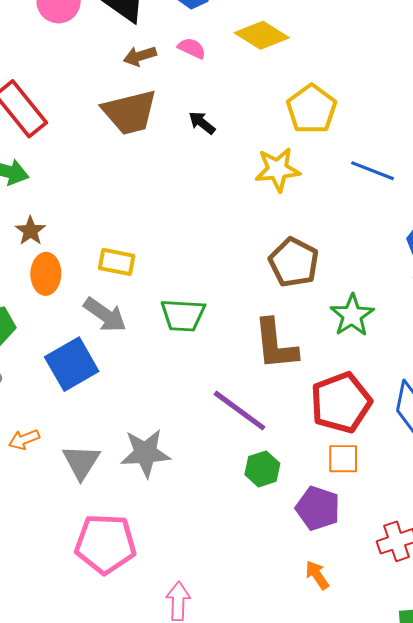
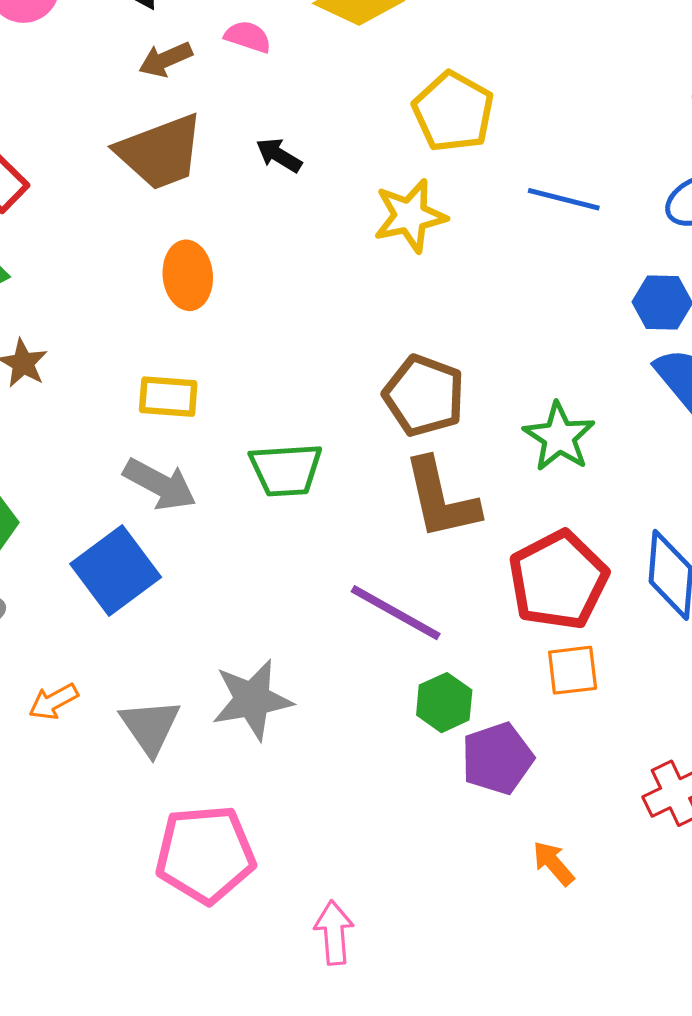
brown pentagon: (294, 262) -> (424, 396), moved
orange ellipse: (46, 274) -> (188, 275), moved
purple pentagon: (318, 508) -> (497, 758), moved, turned -30

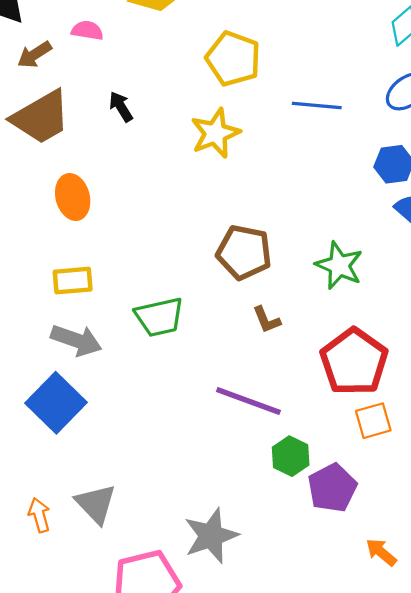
black arrow: (279, 155) -> (121, 107), turned 36
brown L-shape: (441, 499) -> (267, 320), size x0.5
gray star: (252, 700) -> (211, 536), moved
orange arrow: (53, 702) -> (39, 515), moved, turned 112

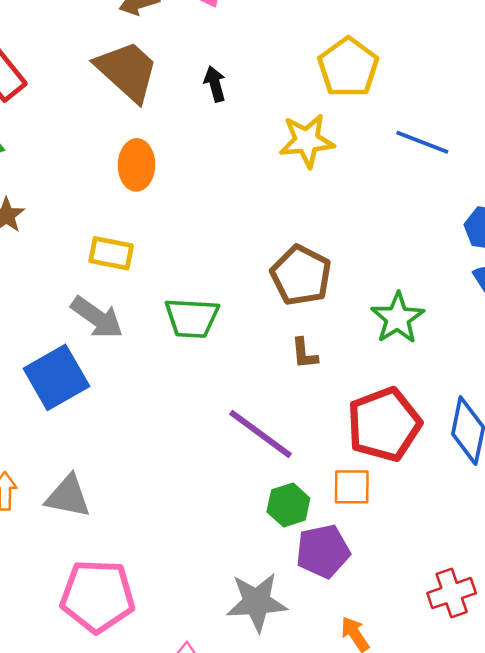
brown trapezoid: (41, 117) -> (127, 71), turned -124
orange square: (373, 421) -> (352, 487), moved
gray triangle: (96, 504) -> (68, 496), turned -51
gray star: (211, 536) -> (257, 602), moved

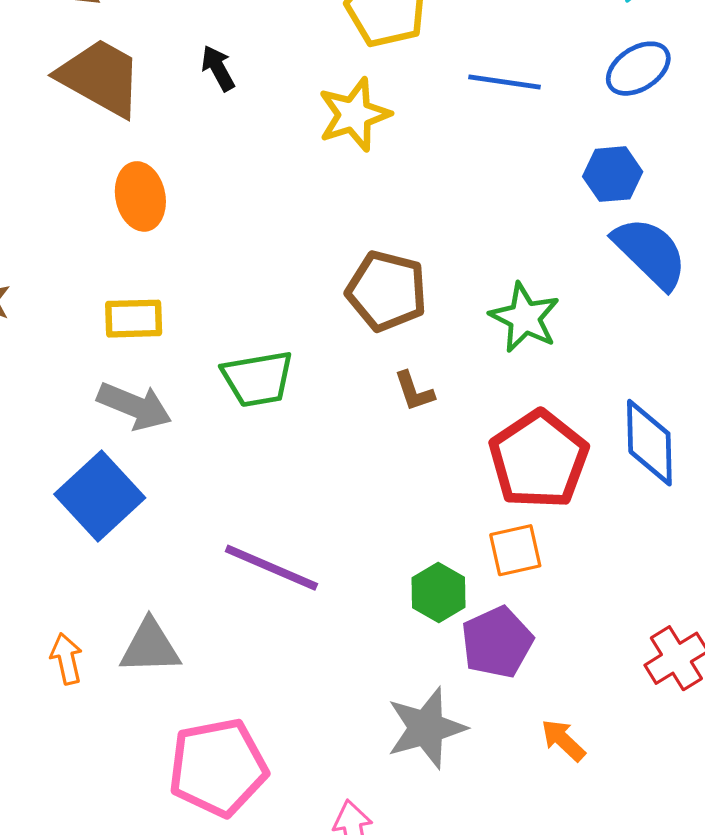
purple line: (261, 434) -> (271, 568), moved

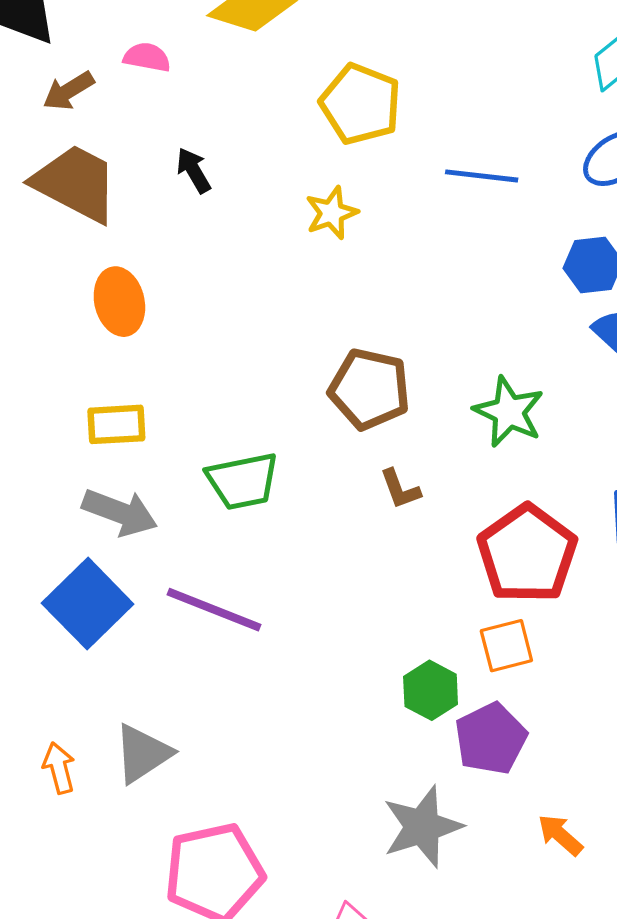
yellow star: (354, 115) -> (332, 213), size x0.7
purple line: (271, 568) -> (214, 610), moved
gray triangle: (150, 647) -> (143, 754), turned -30

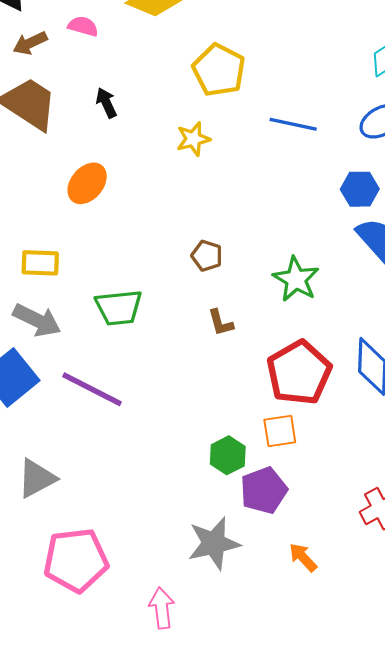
orange ellipse: (119, 302) -> (87, 183), moved, turned 48
brown pentagon: (369, 389) -> (207, 256), size x0.6

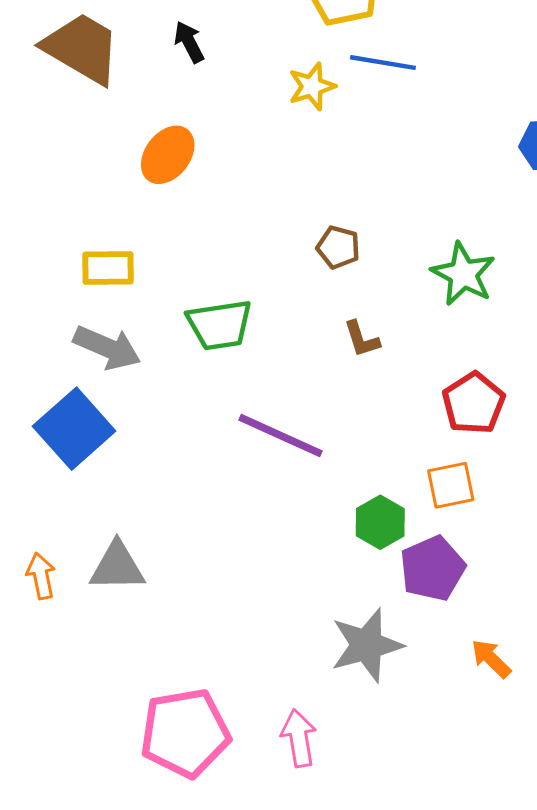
blue line: (293, 124) -> (383, 63), moved
red pentagon: (299, 373) -> (474, 403), size x0.7
purple line: (92, 389) -> (281, 435), moved
gray triangle: (37, 478) -> (117, 567), turned 30
pink pentagon: (76, 560) -> (185, 733), moved

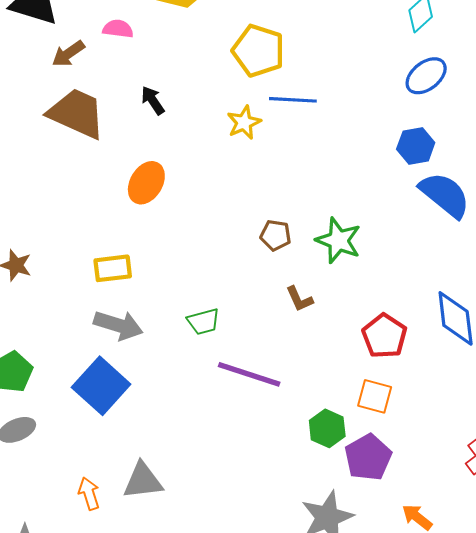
green star: (463, 274) -> (338, 240), moved
green trapezoid: (220, 325) -> (203, 322), moved, size x0.7
orange square: (451, 485) -> (375, 396), turned 33

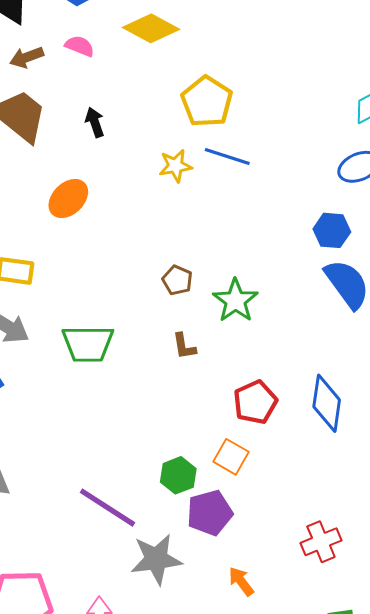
green trapezoid: (203, 322) -> (88, 344), size x1.6
purple line: (249, 374) -> (108, 508), moved

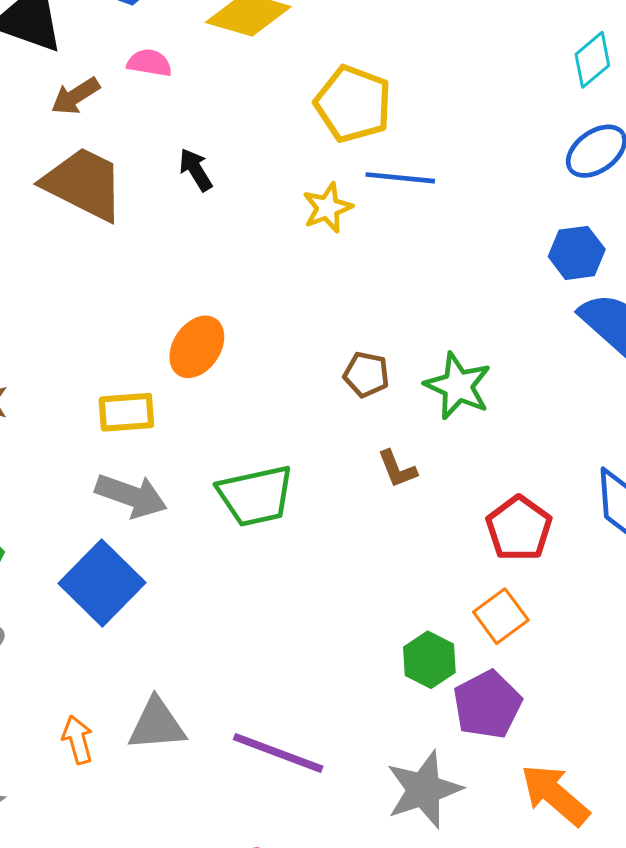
orange ellipse: (68, 199) -> (197, 347), moved
orange square: (231, 457) -> (501, 616), turned 36
purple line: (108, 508) -> (278, 753), moved
orange arrow: (241, 581) -> (555, 795), size x1.6

